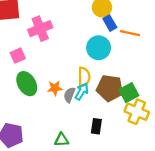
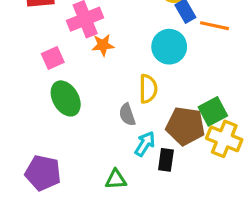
orange star: (55, 88) -> (103, 45), moved
brown pentagon: (110, 88) -> (185, 126), moved
cyan arrow: (82, 91) -> (145, 144), moved
gray semicircle: (69, 95) -> (127, 115), turned -40

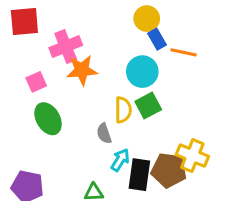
orange star: (103, 45) -> (82, 70), size x1.5
green square: (213, 111) -> (148, 105), moved
brown pentagon: (185, 126) -> (169, 170), moved
black rectangle: (166, 160) -> (139, 175), size x1.5

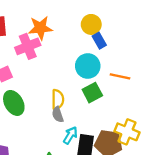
orange line: (184, 52) -> (120, 76), moved
orange star: (82, 70) -> (40, 28), moved
yellow semicircle: (123, 110) -> (58, 100), moved

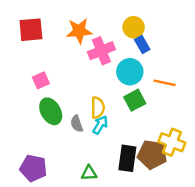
pink cross: (28, 46) -> (101, 51), moved
gray semicircle: (58, 115) -> (77, 124), moved
cyan arrow: (70, 135) -> (100, 125), moved

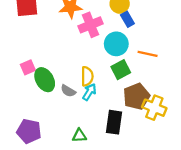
pink square: (41, 80) -> (28, 67), moved
gray semicircle: (77, 124) -> (68, 91), turned -40
brown pentagon: (152, 155) -> (136, 96), moved, turned -30

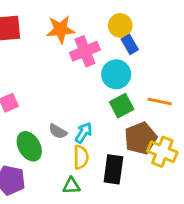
orange line: (148, 54) -> (160, 101), moved
yellow semicircle: (87, 76) -> (81, 157), moved
green ellipse: (45, 80) -> (29, 146), moved

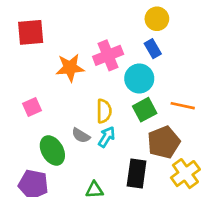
yellow circle: (120, 25) -> (157, 19), moved
orange star: (60, 29) -> (70, 68), moved
yellow cross: (162, 152) -> (185, 174), moved, turned 32
yellow semicircle: (81, 157) -> (104, 111), moved

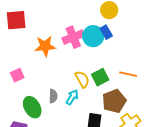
cyan circle: (139, 79) -> (93, 36), moved
yellow semicircle: (104, 111) -> (82, 79), moved, turned -30
gray semicircle: (81, 136) -> (53, 96), turned -120

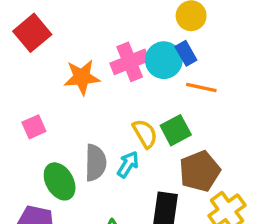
red square: (16, 20) -> (32, 33), turned -35
orange line: (128, 74) -> (201, 87), moved
gray semicircle: (53, 96) -> (95, 163), size x1.5

